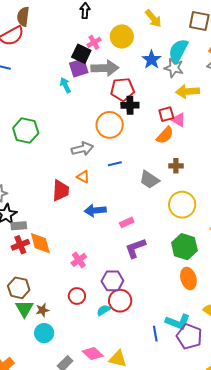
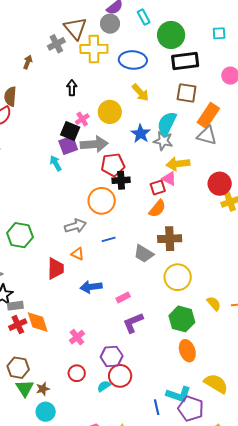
pink triangle: (178, 120) -> (169, 179), moved
green hexagon: (26, 131) -> (20, 235), moved
brown cross: (176, 166) -> (170, 239), size x1.6

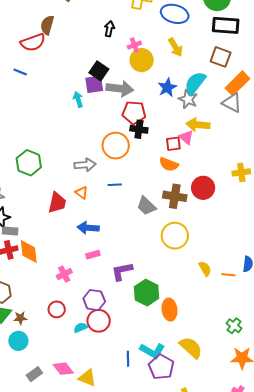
pink cross: (82, 119) -> (134, 45), moved
red circle: (220, 184) -> (203, 188), moved
orange semicircle: (157, 209) -> (169, 164), turned 60
pink rectangle: (123, 297) -> (93, 255), moved
green hexagon: (182, 319) -> (146, 293), moved

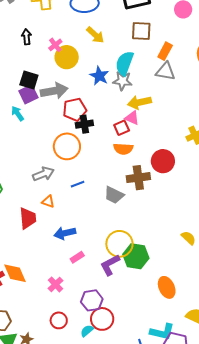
orange rectangle: (237, 83) -> (165, 51), size x0.7
yellow circle: (175, 236) -> (119, 244), moved
green hexagon: (146, 293) -> (136, 256), moved

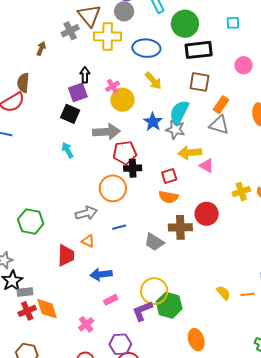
black square: (29, 80) -> (70, 114), moved
purple square: (28, 94) -> (78, 92), moved
pink triangle: (132, 118) -> (207, 166), moved

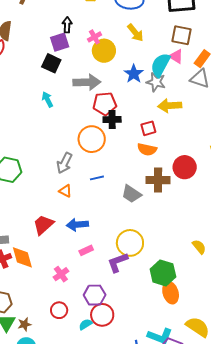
pink triangle: (207, 166) -> (176, 56), moved
gray arrow: (86, 213) -> (64, 163), turned 130
red trapezoid: (66, 255) -> (43, 225), moved, turned -135
green hexagon: (169, 305) -> (163, 273), moved

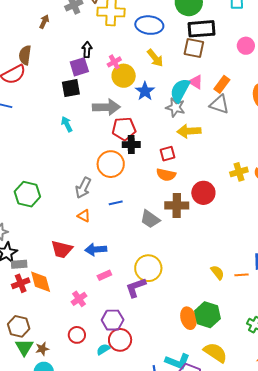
brown square: (181, 35) -> (194, 48), moved
black square: (51, 63) -> (71, 88), turned -36
blue star: (134, 74) -> (145, 91), moved
red trapezoid: (43, 225) -> (62, 249), turned -125
green hexagon: (163, 273) -> (207, 315), moved

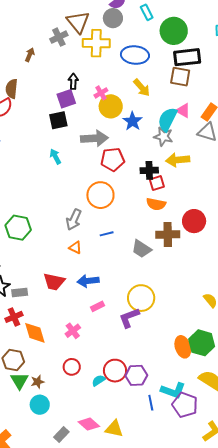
black cross: (131, 145) -> (149, 170), moved
gray rectangle: (19, 264) -> (20, 293), moved
orange diamond: (41, 282) -> (35, 333), moved
purple hexagon: (113, 320) -> (136, 375), moved

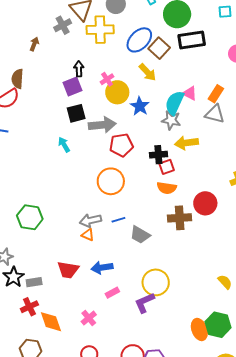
blue ellipse: (135, 55) -> (139, 40), turned -48
brown square: (180, 77) -> (159, 48), moved, turned 35
black square: (58, 120) -> (76, 113), moved
gray arrow: (74, 220) -> (90, 220), moved, turned 55
gray trapezoid: (141, 249) -> (140, 235), moved

